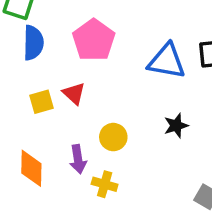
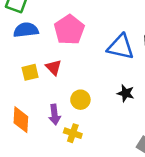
blue semicircle: (33, 43) -> (26, 30), turned -100
black star: (176, 126) -> (126, 93), turned 30

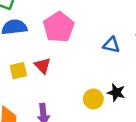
blue triangle: (121, 47) -> (111, 45), size x0.6
yellow circle: (80, 100) -> (93, 99), moved

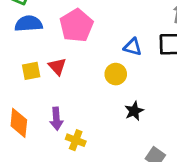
black star: (116, 93) -> (134, 111), moved, turned 30
yellow circle: (93, 99) -> (116, 74), moved

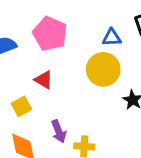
yellow square: (31, 71) -> (21, 106), moved
yellow circle: (116, 74) -> (103, 69), size x1.5

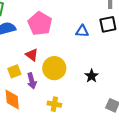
yellow circle: (103, 69) -> (54, 68), moved
purple arrow: (59, 131) -> (32, 81), moved

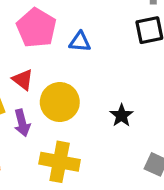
blue triangle: (82, 31) -> (80, 42), moved
yellow cross: (54, 104) -> (60, 162), size x1.6

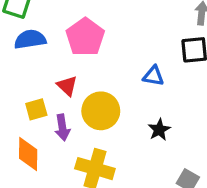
blue triangle: (80, 42) -> (153, 76), moved

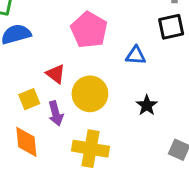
pink pentagon: (85, 37) -> (89, 30), moved

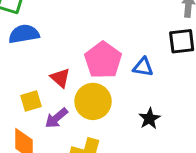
pink pentagon: (89, 30) -> (103, 60), moved
purple arrow: (56, 113) -> (56, 118), turned 60

